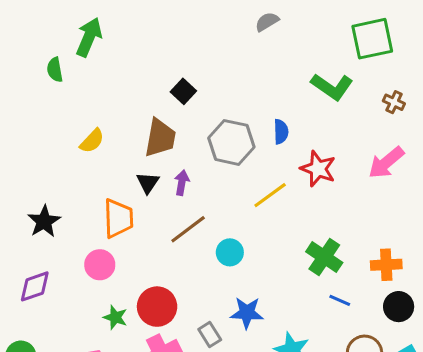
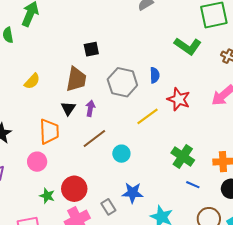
black square: (183, 91) -> (91, 49), turned 35

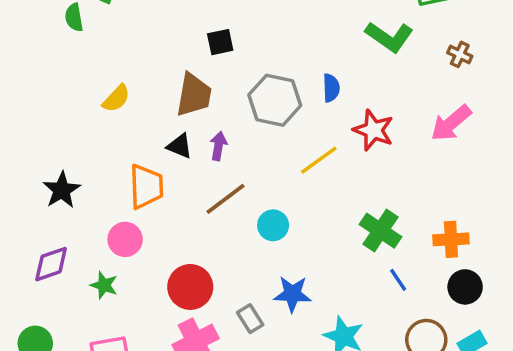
black triangle: (68, 108) -> (180, 146), turned -42
blue line: (193, 185) -> (398, 280), turned 32
green star: (47, 196) -> (104, 285), moved

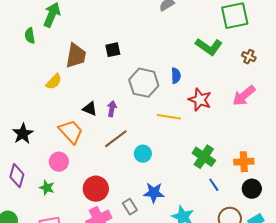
brown trapezoid: (194, 95) -> (76, 56), moved
yellow line: (319, 160) -> (169, 117), turned 45
orange trapezoid: (146, 187) -> (71, 132), turned -40
purple diamond: (51, 264) -> (17, 176), turned -55

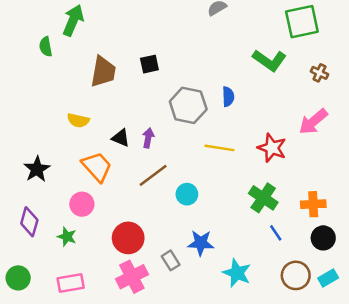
yellow semicircle: (54, 82) -> (78, 120), moved, turned 60
red star: (200, 100) -> (272, 148), moved

